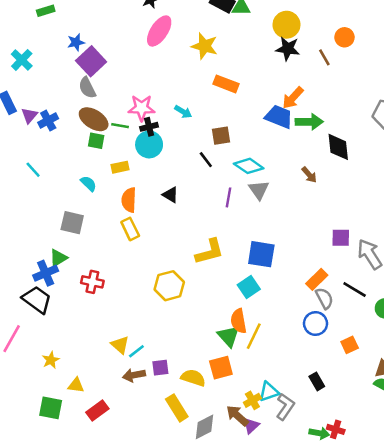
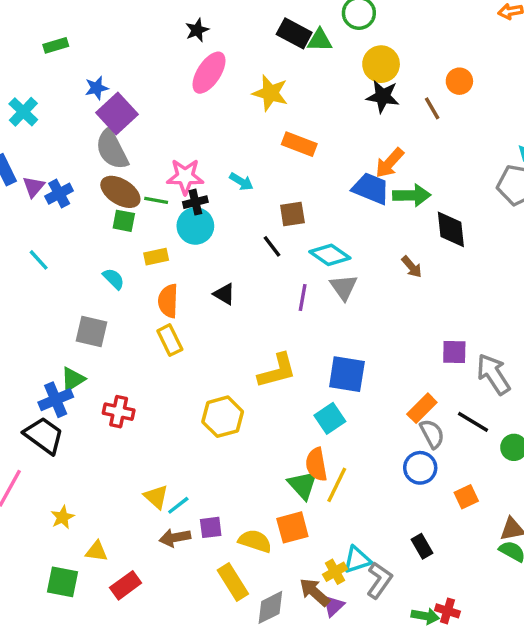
gray semicircle: (87, 88) -> (112, 149), size x1.4

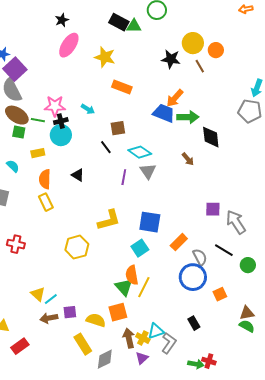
yellow circle: (381, 64) -> (193, 43), moved
orange rectangle: (422, 408) -> (179, 242), moved
blue circle: (420, 468) -> (193, 277), size x1.4
yellow cross: (335, 572) -> (143, 338), turned -32
brown arrow: (315, 592) -> (129, 338), moved, turned 36

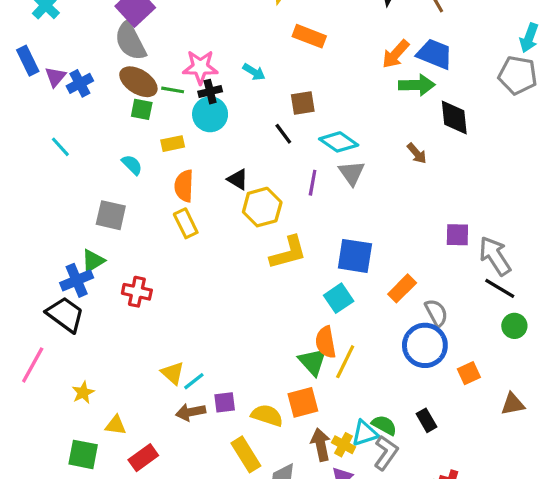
blue trapezoid: (164, 113) -> (435, 54), moved
yellow hexagon: (77, 247) -> (262, 207), moved
black line: (224, 250) -> (500, 288), moved
green semicircle: (247, 326) -> (384, 425), moved

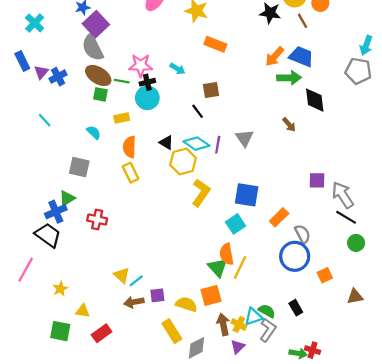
cyan diamond: (339, 142) -> (196, 144), moved
yellow L-shape: (288, 253) -> (201, 193), turned -40

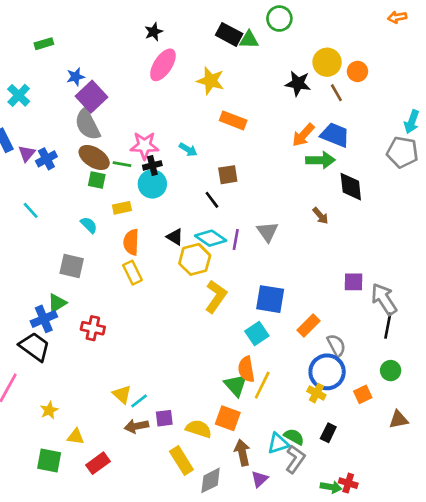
black line: (346, 217) -> (388, 326), turned 70
green circle: (356, 243) -> (391, 371), moved
orange square: (211, 295) -> (228, 418), turned 35
black rectangle: (296, 308) -> (328, 433), turned 56
yellow cross: (239, 324) -> (316, 393), moved

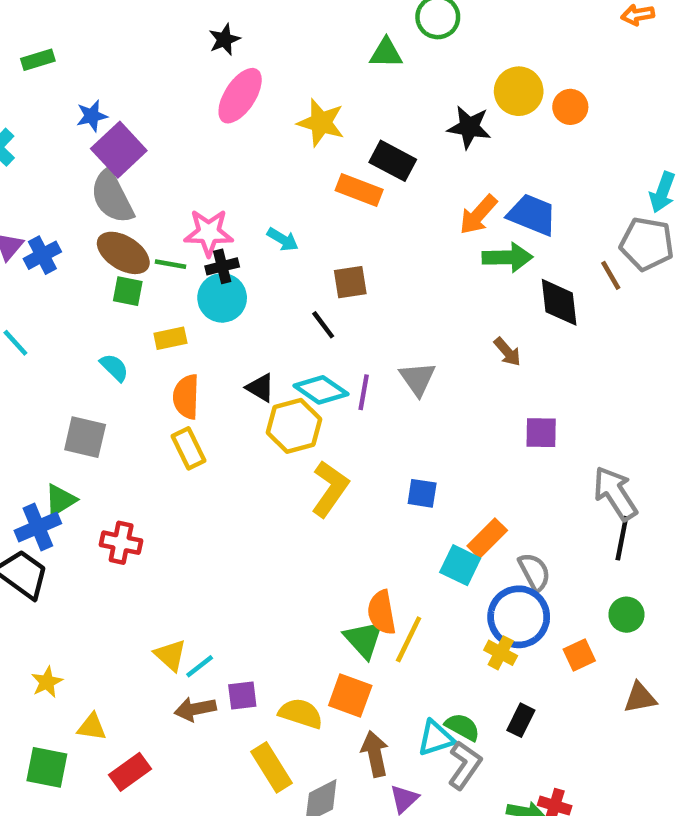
black rectangle: (229, 34) -> (393, 161), moved
brown line: (336, 93) -> (611, 275), moved
purple square: (354, 282) -> (541, 433), moved
blue square: (270, 299) -> (422, 493), size x0.6
cyan square: (257, 334) -> (460, 565), moved, turned -30

